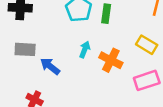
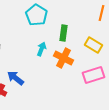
green rectangle: (106, 14) -> (64, 33), moved
blue arrow: (50, 66) -> (16, 78), moved

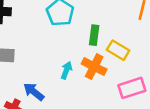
yellow rectangle: (94, 45) -> (118, 50), moved
cyan arrow: (42, 49) -> (66, 70), moved

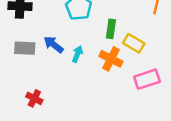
cyan arrow: (66, 70) -> (77, 54), moved
blue arrow: (34, 92) -> (53, 44), moved

